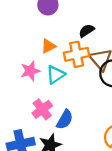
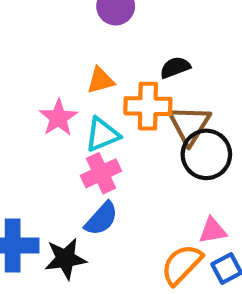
pink star: (30, 71) -> (58, 118), turned -30
pink cross: (42, 109) -> (101, 173), moved

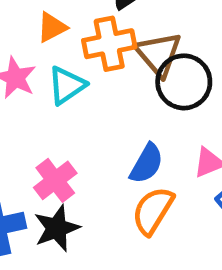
pink cross: (101, 173) -> (55, 180), moved
blue semicircle: (101, 219) -> (147, 164), moved
orange semicircle: (182, 265) -> (153, 211), moved

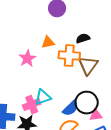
black circle: (184, 82) -> (87, 103), moved
cyan triangle: (67, 85) -> (43, 97), moved

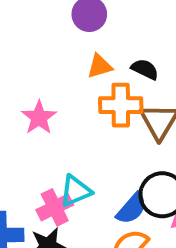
black semicircle: (83, 38) -> (145, 69), turned 48
orange triangle: (48, 42) -> (100, 66), moved

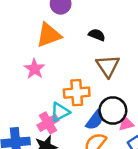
orange triangle: (100, 66) -> (49, 35), moved, size x1.6
orange cross: (121, 105) -> (77, 93), moved

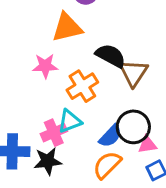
black semicircle: (97, 35) -> (111, 56), moved, size x1.5
pink star: (34, 69) -> (45, 66), turned 30
orange cross: (77, 93) -> (82, 86), moved, turned -35

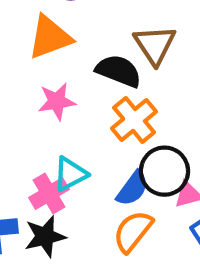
pink star: (45, 66) -> (57, 101), moved
brown triangle: (134, 73) -> (155, 45), moved
orange cross: (82, 86) -> (134, 120), moved

